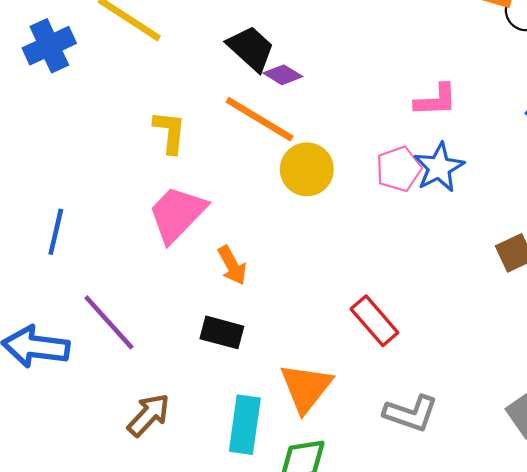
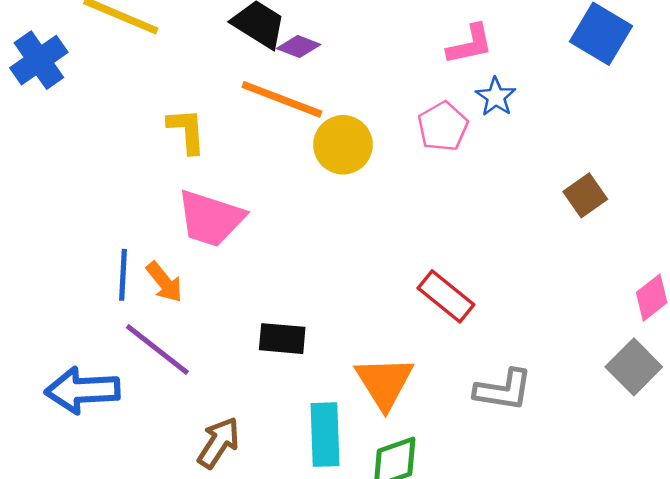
blue star: (439, 167) -> (496, 97), moved, size x0.7
pink trapezoid: (177, 214) -> (211, 218), turned -106
blue line: (56, 232) -> (123, 275), moved
orange arrow: (232, 265) -> (164, 282), moved

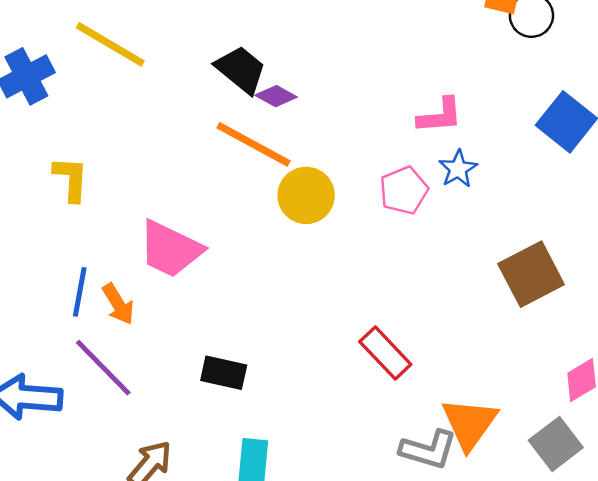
yellow L-shape: (187, 131) -> (71, 179), moved
brown square: (585, 195) -> (531, 274), size x1.6
orange triangle: (384, 383) -> (469, 424), moved

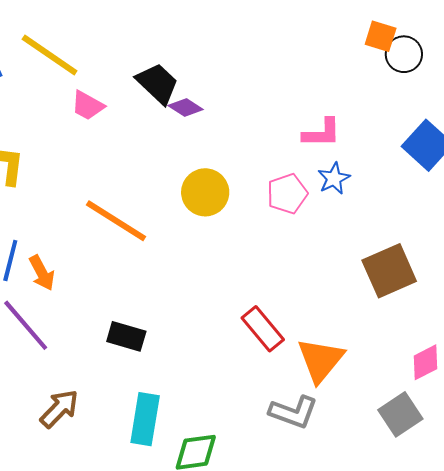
orange line: (254, 144) -> (116, 221), moved
pink trapezoid: (170, 249) -> (88, 106), moved, size x0.6
orange triangle: (469, 424) -> (321, 360), moved

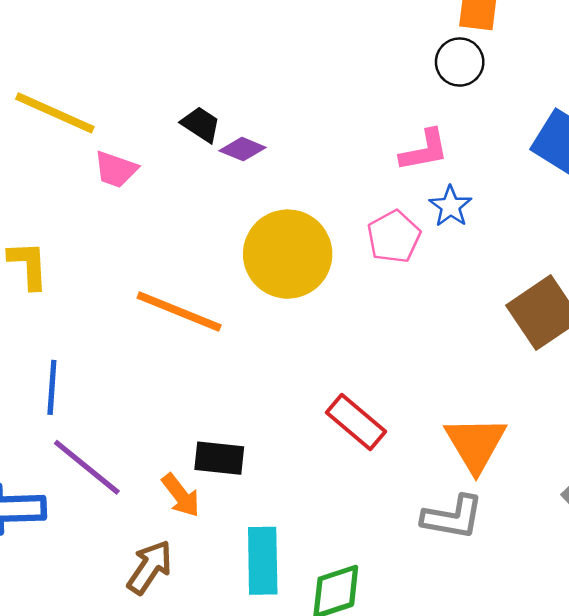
black circle: (404, 54) -> (460, 62), moved
black trapezoid: (158, 83) -> (201, 124), size x0.7
yellow circle: (205, 192) -> (288, 254), size x1.4
orange arrow: (42, 273) -> (181, 495), moved
red rectangle: (263, 329) -> (356, 422), moved

